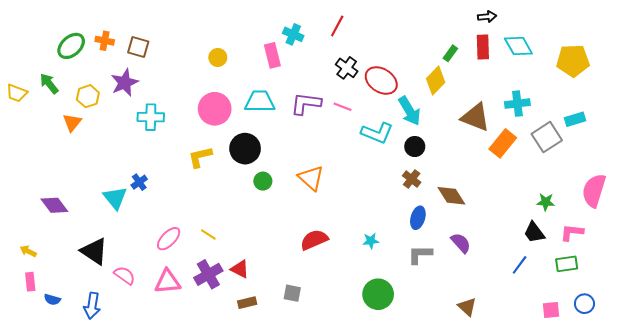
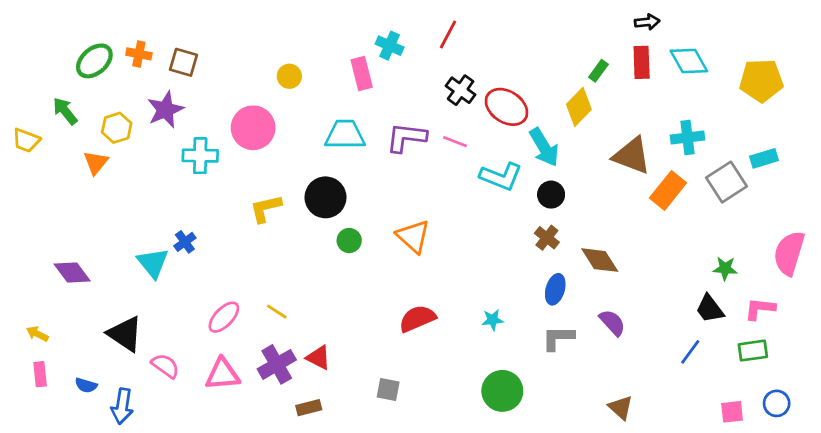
yellow trapezoid: (17, 93) -> (26, 140), moved
pink circle: (215, 109) -> (253, 128), moved
blue semicircle: (52, 299) -> (86, 385), moved
brown rectangle: (247, 303) -> (309, 408), moved

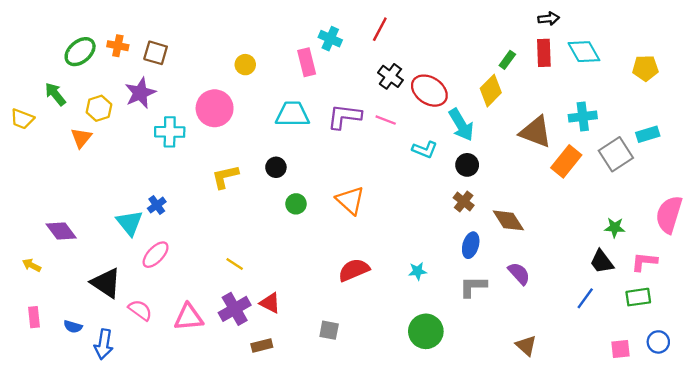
yellow pentagon: (761, 80) -> (645, 68), size x0.7
cyan L-shape: (501, 176) -> (425, 150), size x0.7
black circle: (326, 197) -> (276, 167), size x0.6
pink ellipse: (224, 317) -> (156, 255), moved
yellow arrow: (37, 334) -> (32, 265), moved

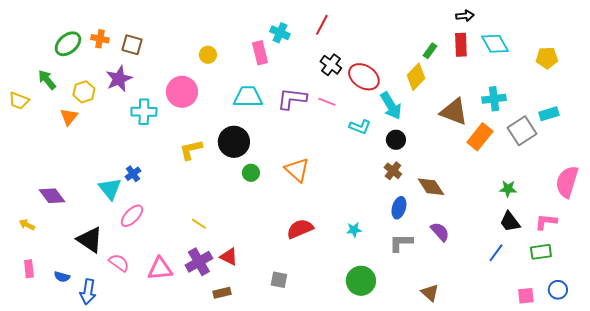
black circle: (276, 167) -> (234, 142), size x1.8
green star: (615, 227) -> (508, 189), moved
brown triangle: (526, 345) -> (430, 293), moved

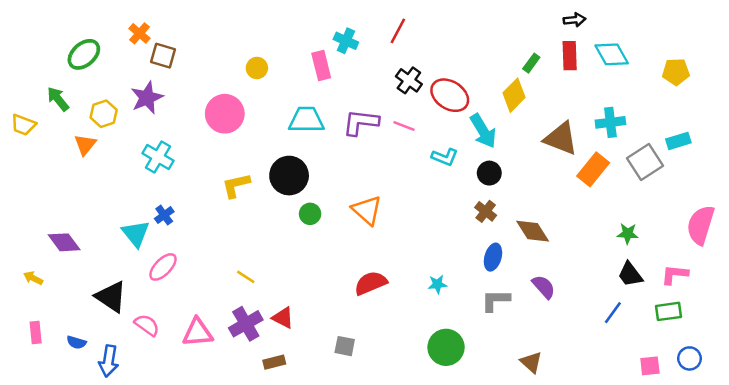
orange cross: (100, 39) -> (139, 33), moved, turned 30
cyan cross: (144, 112) -> (158, 157), moved, turned 30

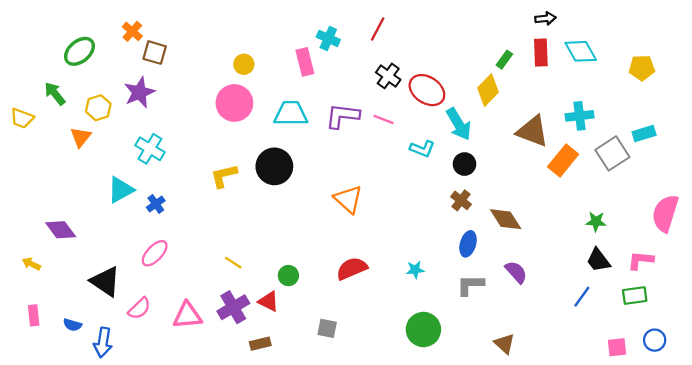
pink circle: (225, 114) -> (234, 103), moved
green circle: (310, 214) -> (288, 276), moved
cyan triangle: (136, 234) -> (121, 190), moved, turned 40
pink semicircle: (147, 325) -> (139, 308), turned 100

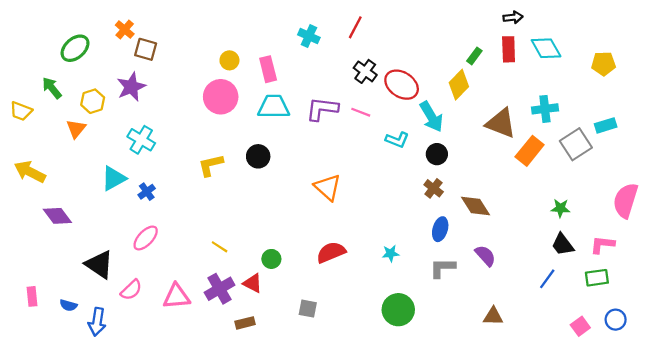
pink rectangle: (305, 62) -> (268, 69), moved
black circle: (274, 166) -> (258, 156), size x0.7
yellow arrow: (31, 264) -> (30, 172), moved, size x1.8
brown triangle: (504, 344) -> (493, 316), moved, turned -40
pink square: (617, 347) -> (580, 326), turned -30

